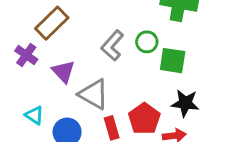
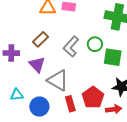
brown rectangle: (52, 23) -> (41, 39), moved, size x0.7
purple cross: (26, 55) -> (11, 53), turned -35
cyan triangle: (34, 115) -> (17, 95), turned -40

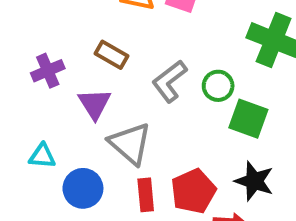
brown rectangle: (41, 39) -> (112, 55), turned 63
purple cross: (11, 53) -> (48, 71), turned -35

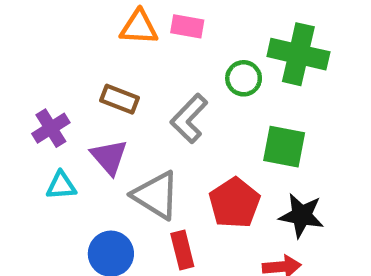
green circle: (218, 86) -> (244, 78), moved
cyan triangle: (42, 156) -> (61, 186), moved
red pentagon: (193, 191) -> (234, 203), moved

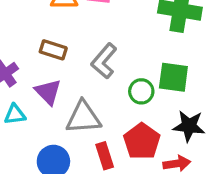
green circle: (244, 78) -> (141, 91), moved
gray triangle: (156, 195) -> (83, 117), turned -33
red pentagon: (234, 203) -> (142, 141), moved

